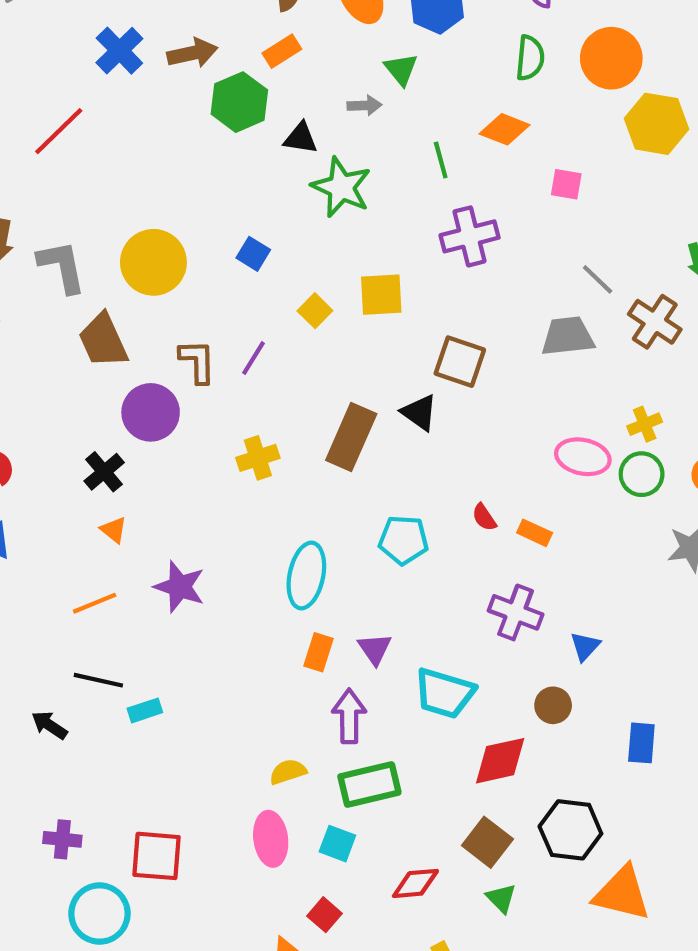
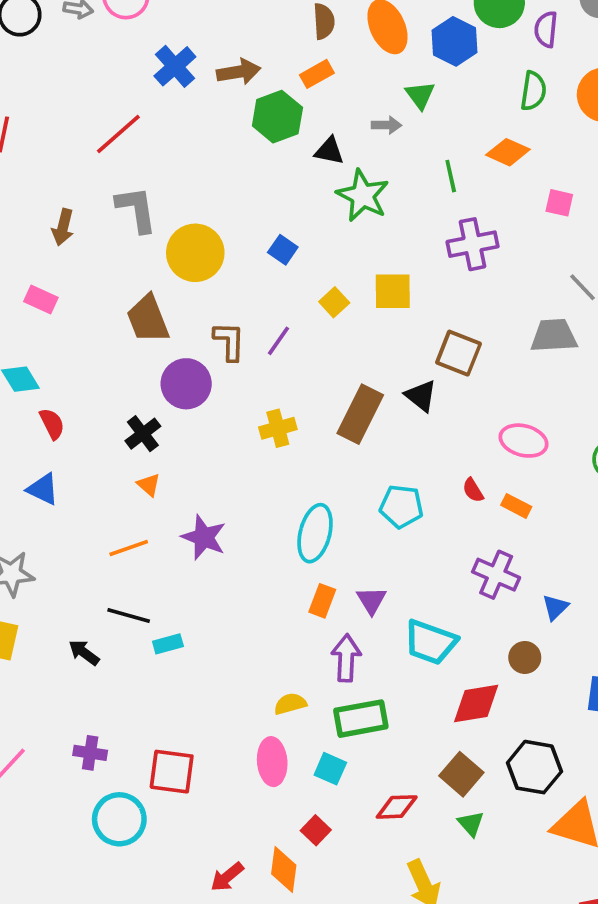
gray L-shape: (62, 266) -> (136, 209), moved
pink ellipse: (583, 457) -> (524, 441), moved

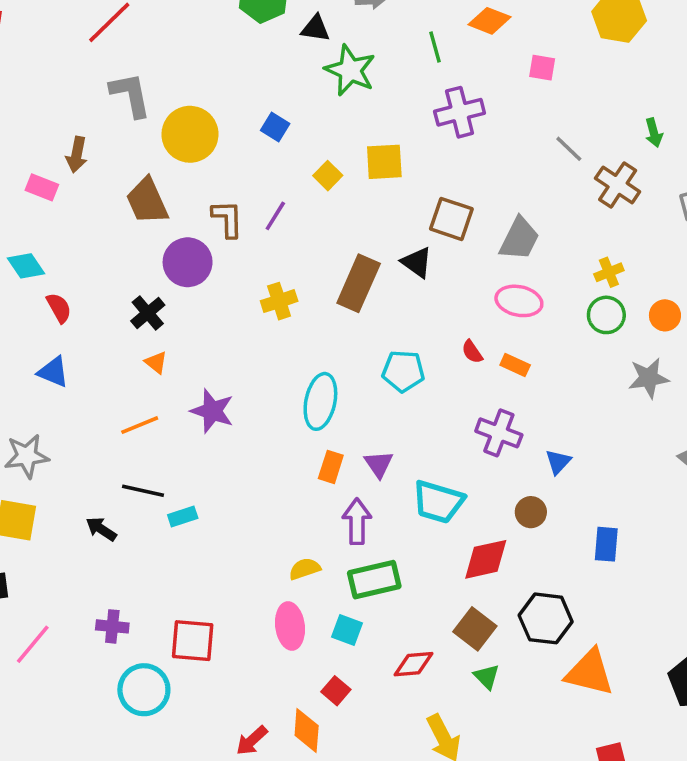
brown arrow: (63, 227) -> (77, 155), moved
gray trapezoid: (554, 336) -> (519, 239), moved, turned 123

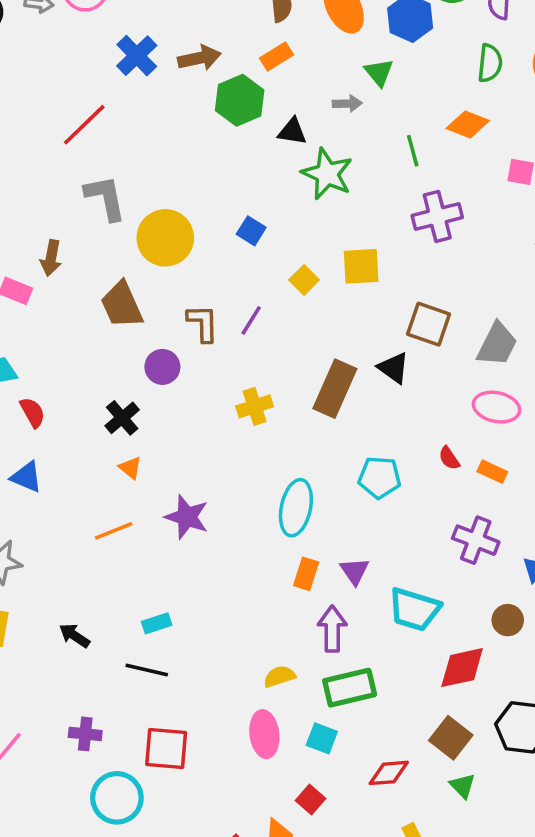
purple circle: (188, 262) -> (162, 367), size x0.7
black line: (143, 491) -> (147, 670), moved

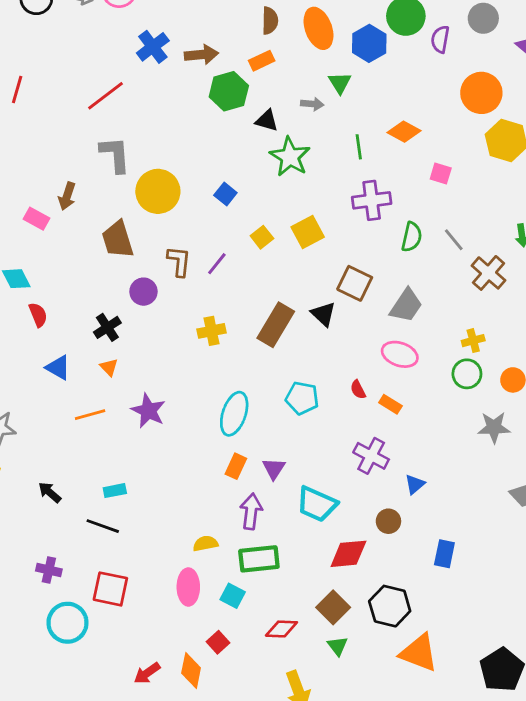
green semicircle: (490, 63) -> (412, 237), moved
yellow square: (361, 266) -> (308, 232), turned -32
blue triangle: (27, 477) -> (58, 368), moved

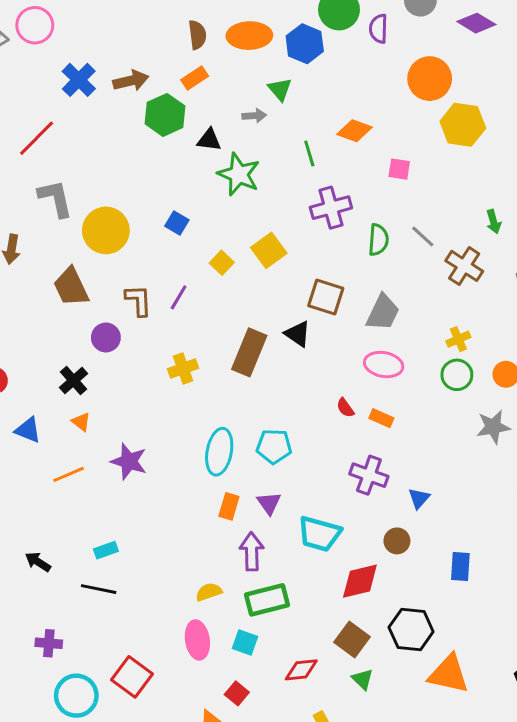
orange ellipse: (318, 28) -> (249, 36), turned -63
cyan pentagon: (302, 398) -> (274, 446), moved
red square: (110, 589) -> (132, 677), moved, turned 33

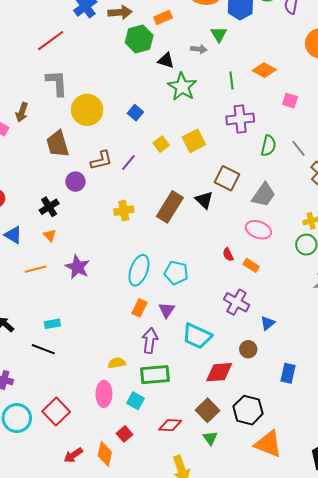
brown L-shape: (139, 300) -> (101, 160), turned 70

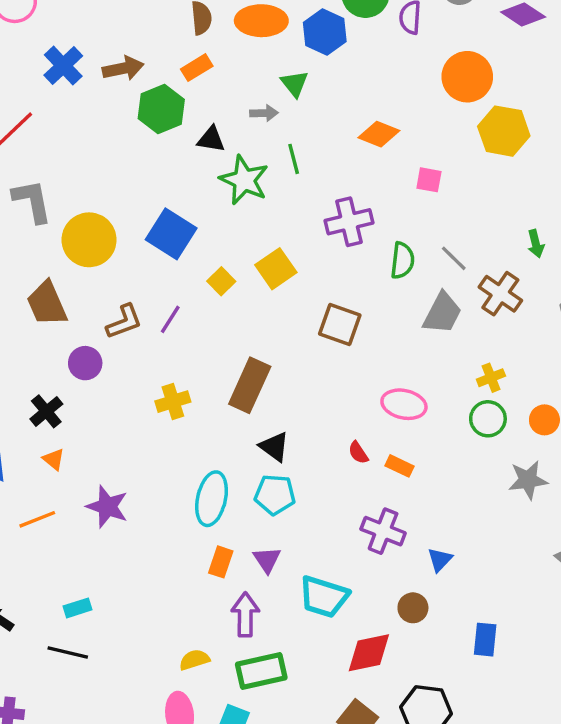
green line: (232, 80) -> (294, 159), moved
blue square: (135, 113) -> (171, 234), size x1.8
gray trapezoid: (264, 195) -> (442, 313), moved
black triangle: (204, 200) -> (274, 447), moved

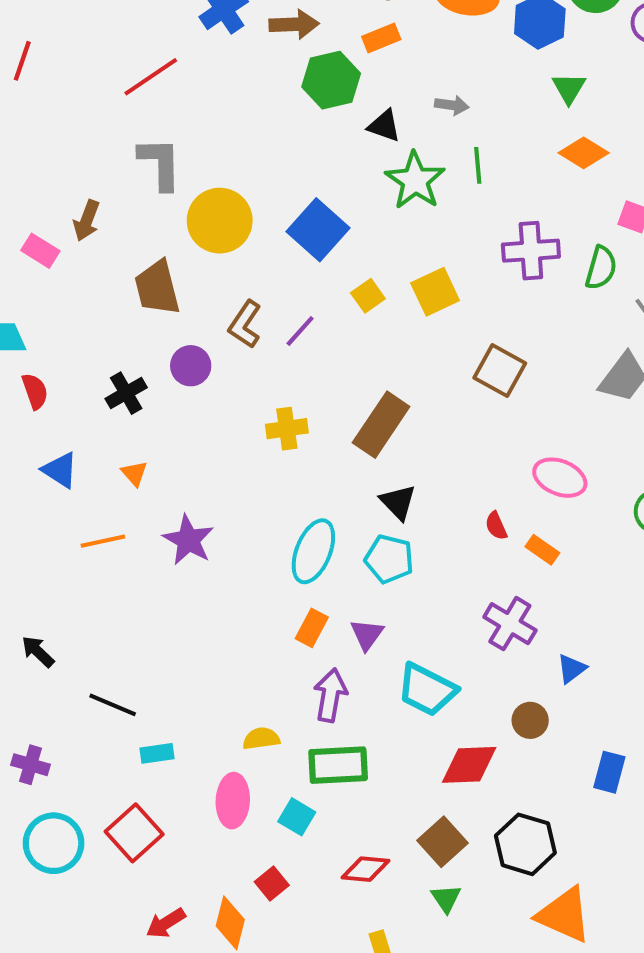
green triangle: (294, 84) -> (569, 88), moved
green semicircle: (402, 261) -> (601, 268), moved
brown L-shape: (124, 322) -> (245, 324), turned 135
black cross: (46, 411) -> (126, 393), moved
cyan rectangle: (77, 608) -> (157, 753), moved

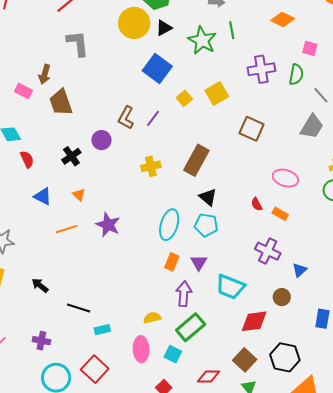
black triangle: (384, 126) -> (164, 28), moved, turned -42
yellow circle: (220, 221) -> (134, 23), moved
brown trapezoid: (157, 288) -> (61, 102), moved
green rectangle: (338, 765) -> (191, 327), turned -32

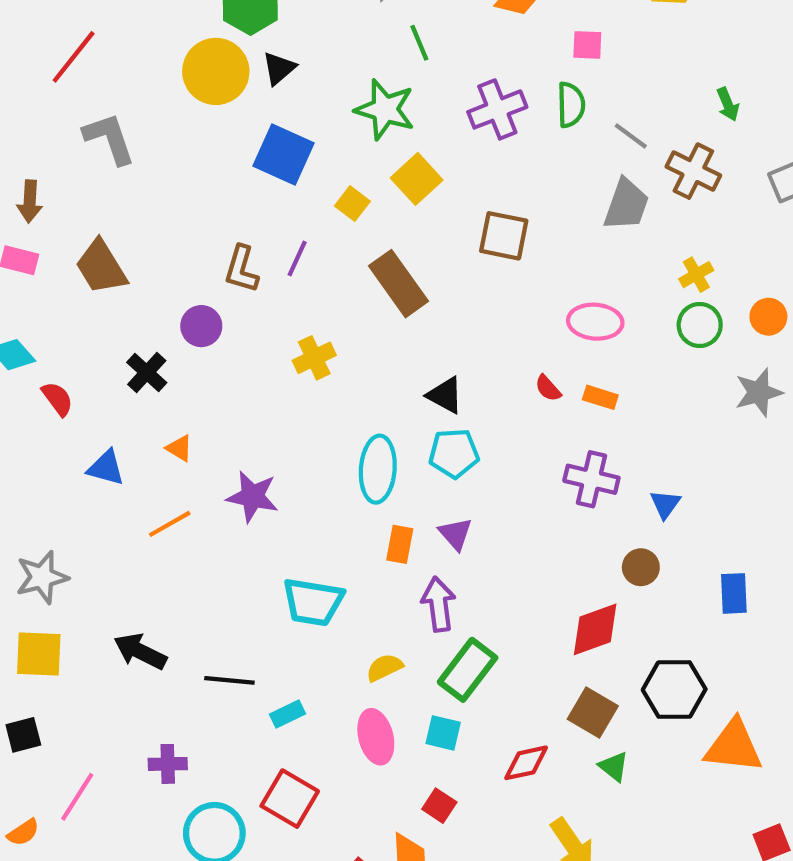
green star: (202, 40) -> (385, 110), moved
brown arrow: (45, 74) -> (30, 201), moved
brown rectangle: (196, 160) -> (399, 284), moved, turned -52
black arrow: (40, 285) -> (140, 651), size x1.4
cyan trapezoid: (230, 287) -> (313, 602), moved

